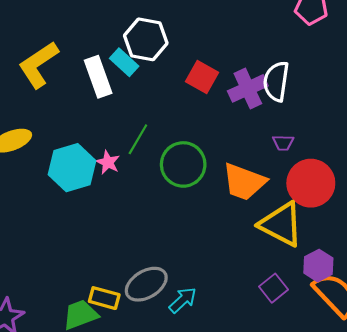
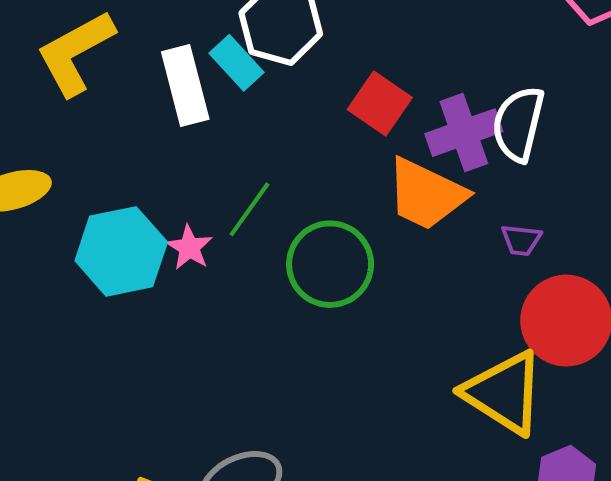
orange trapezoid: (244, 182) -> (426, 194), moved

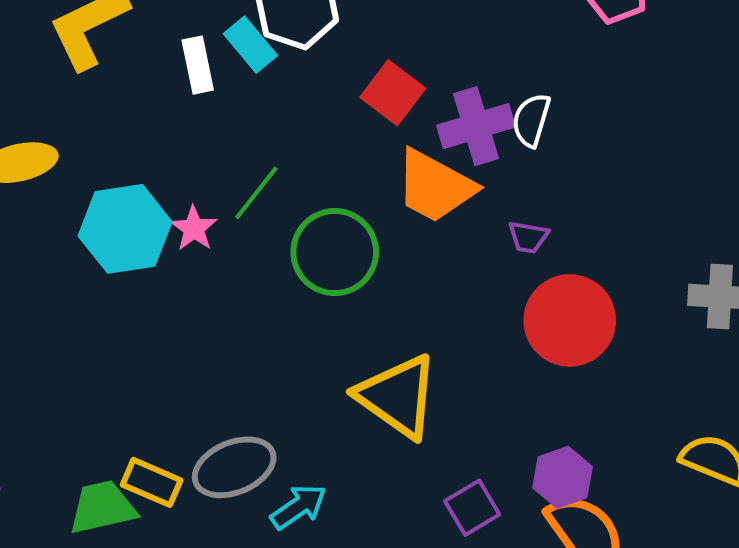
white rectangle: (185, 86) -> (198, 65), size x0.7
white semicircle: (518, 124) -> (531, 120), size x0.7
yellow triangle: (504, 393) -> (398, 396), moved

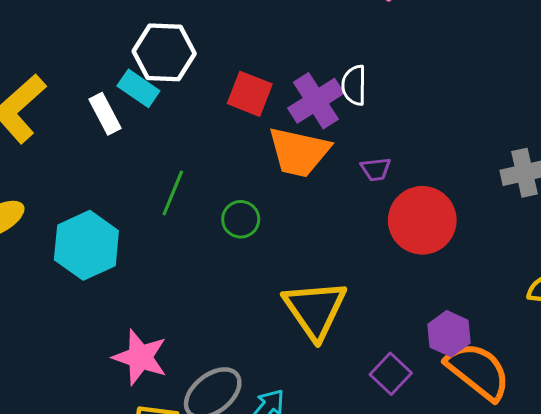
pink star: (194, 228) -> (140, 357), moved, size x1.6
green circle: (335, 252) -> (241, 219), size x0.6
yellow triangle: (398, 396) -> (315, 309), turned 36

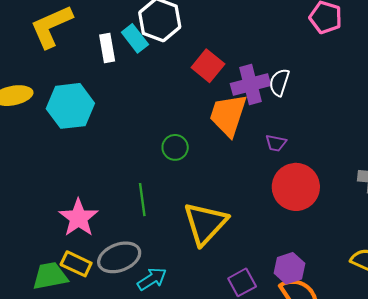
orange trapezoid: (299, 152) -> (228, 115), turned 78
green line: (173, 193) -> (142, 200), moved, turned -48
cyan hexagon: (86, 245) -> (70, 106), moved

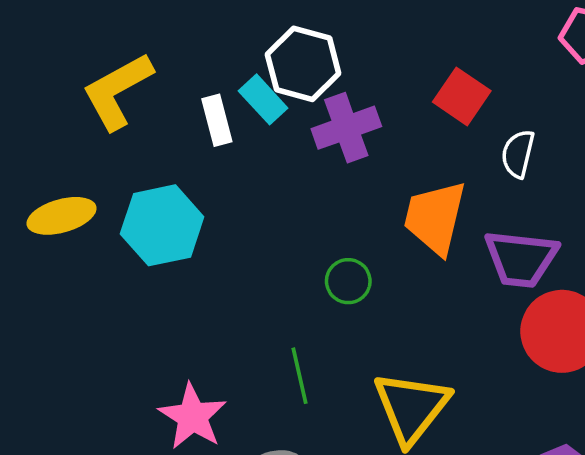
red square: (208, 66) -> (462, 96), moved
purple cross: (251, 84) -> (346, 128), moved
purple trapezoid: (276, 143) -> (521, 259), size x2.0

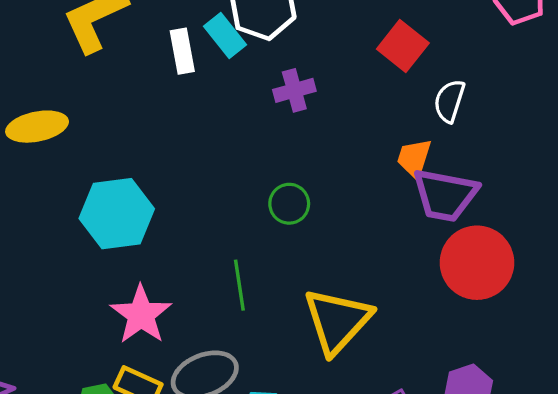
purple cross: (346, 128) -> (294, 90), moved, size x0.7
orange trapezoid: (435, 218) -> (414, 158), moved, size x0.6
cyan hexagon: (162, 225) -> (117, 214), moved

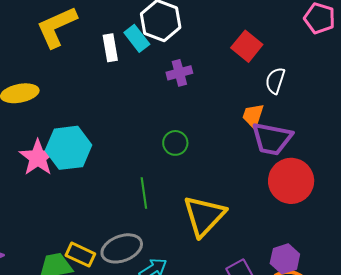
pink star: (141, 315) -> (38, 158), moved

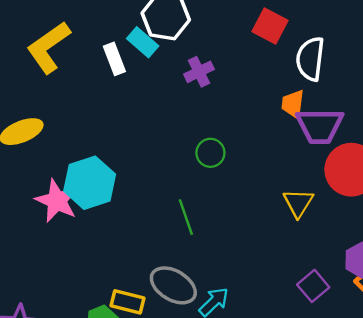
white semicircle: (275, 81) -> (310, 59), size x1.4
yellow triangle: (204, 216) -> (298, 203), moved, size x0.6
gray ellipse: (122, 248) -> (173, 285), turned 63

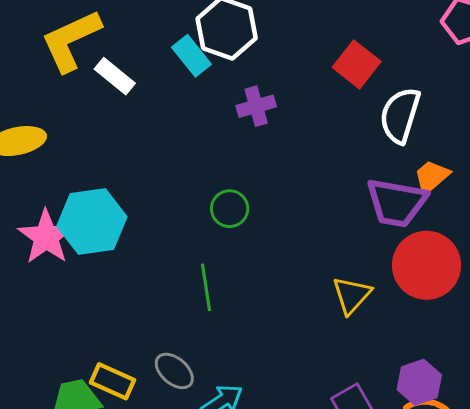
white rectangle: (114, 59) -> (115, 76), moved, turned -40
orange trapezoid: (293, 104) -> (432, 177), moved, turned 32
green circle: (210, 153) -> (230, 209), moved
gray ellipse: (173, 285) -> (174, 371), size x0.7

